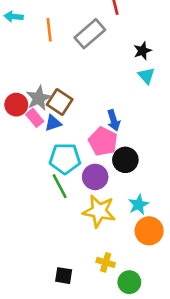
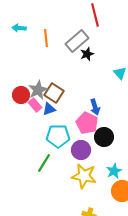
black star: (142, 51) -> (87, 54), moved
green line: (60, 186) -> (44, 163), moved, turned 60

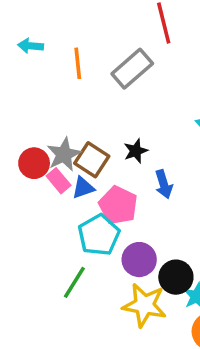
black star: (87, 54) -> (136, 151), moved
pink pentagon: (87, 123) -> (118, 205), moved
cyan pentagon: (58, 136) -> (99, 235), turned -30
black circle: (104, 137) -> (176, 277), moved

